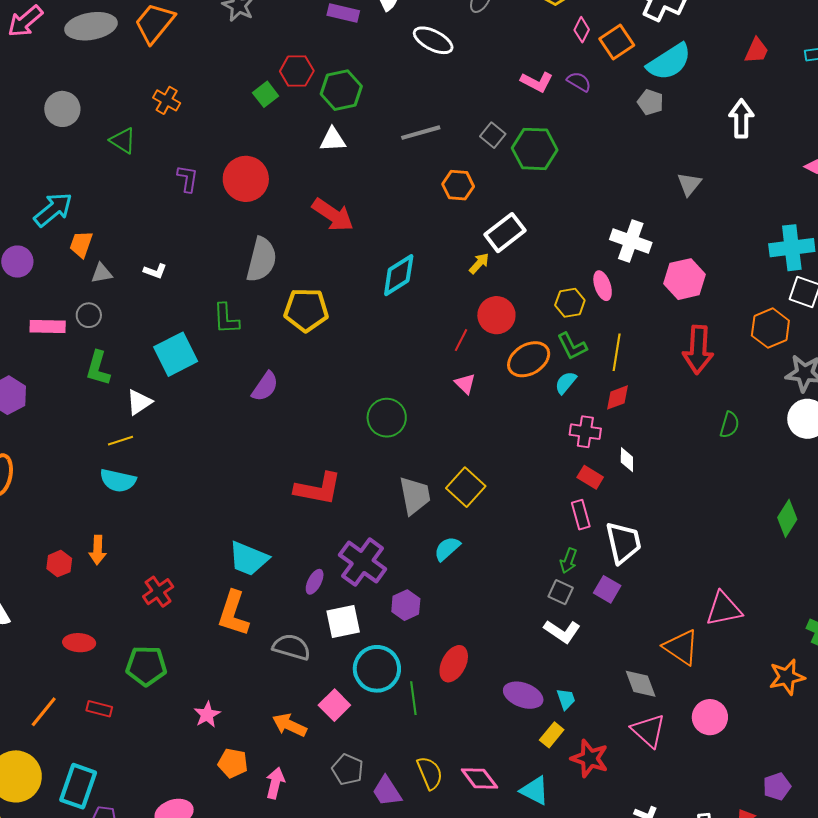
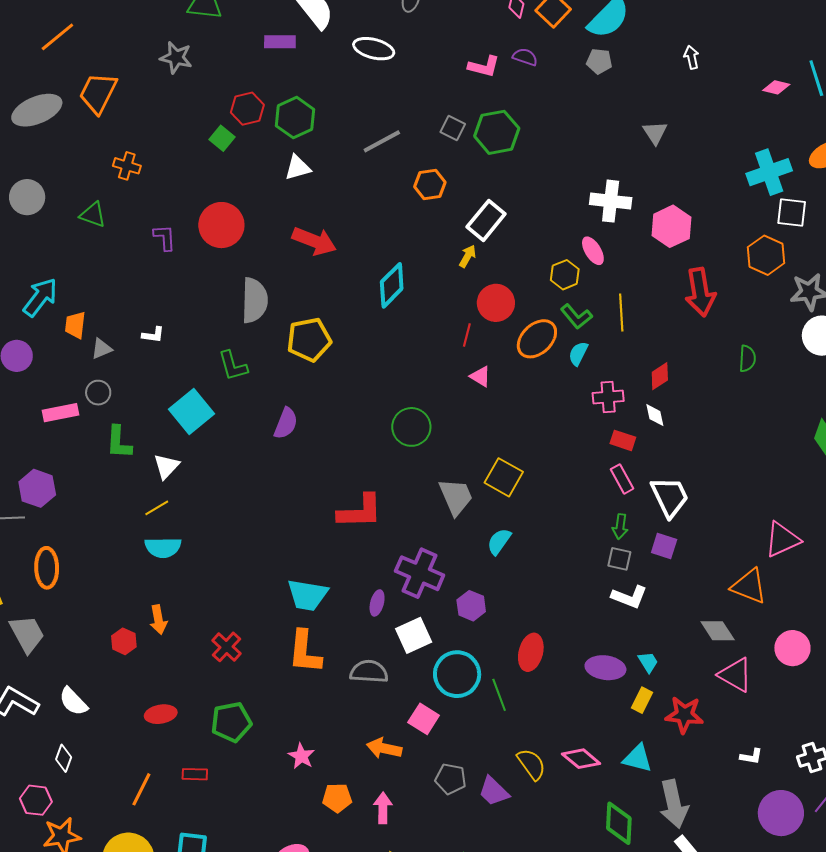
white arrow: (741, 119) -> (692, 57), size x0.6
red diamond: (618, 397) -> (660, 376), moved

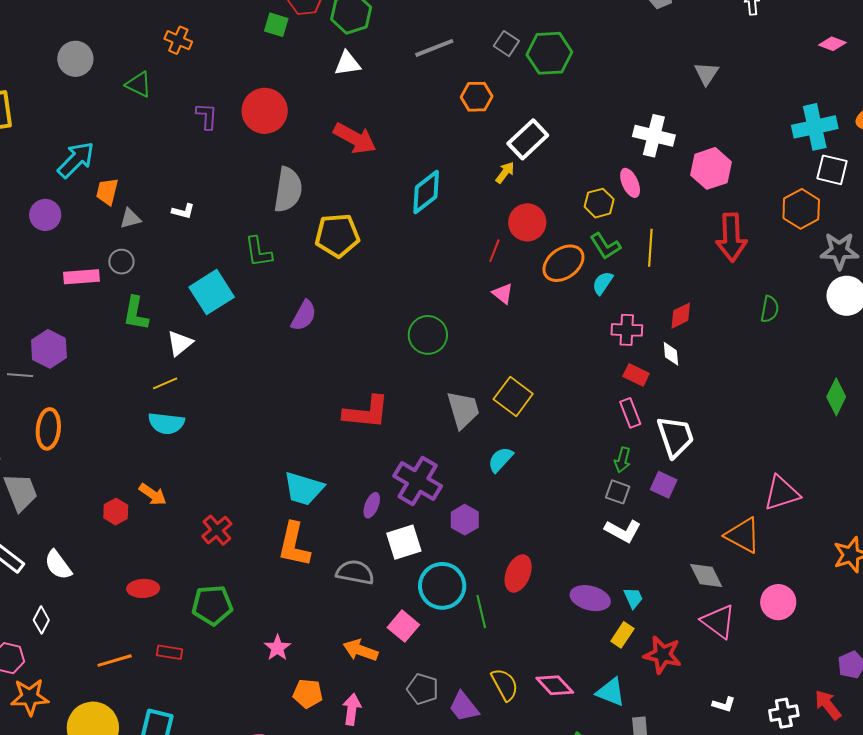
green square: (222, 138) -> (276, 25), turned -30
orange arrow: (158, 620) -> (153, 494), turned -52
orange line: (141, 789) -> (115, 661), turned 40

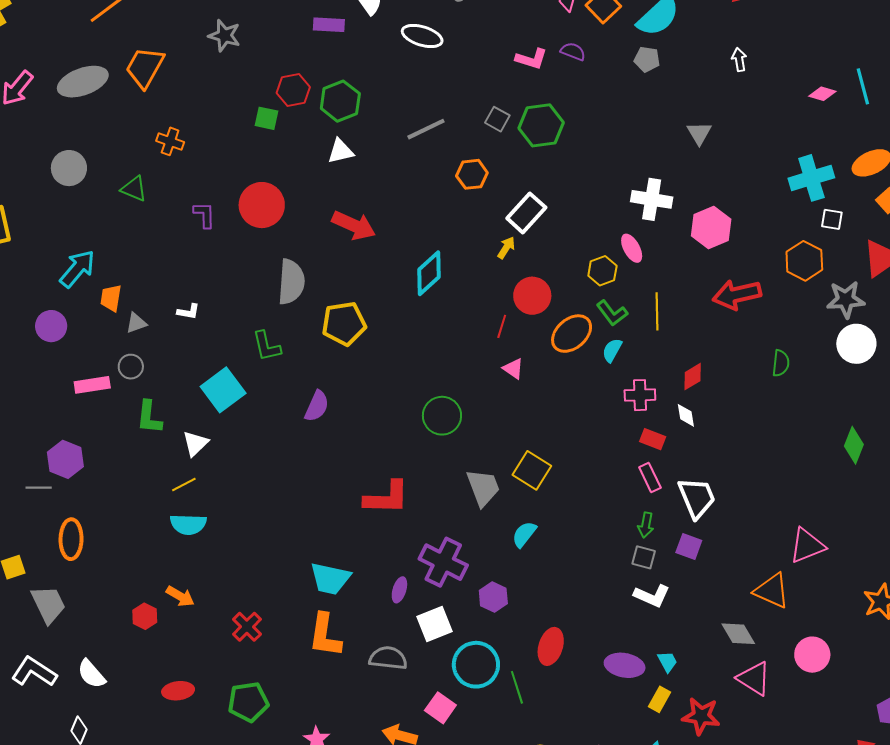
white square: (832, 170) -> (832, 219), size x0.7
red arrow: (731, 237) -> (737, 295), turned 84

